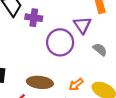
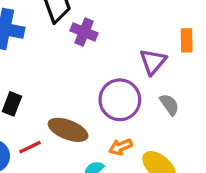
purple circle: (60, 42) -> (120, 100), moved

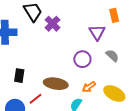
purple cross: (84, 32) -> (52, 24), turned 35
purple circle: (120, 100) -> (82, 59), size x0.7

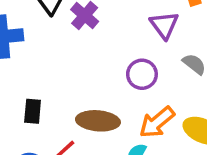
orange arrow: (89, 87) -> (157, 122), size x1.5

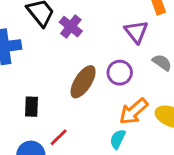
brown ellipse: (98, 121) -> (83, 82), moved, turned -60

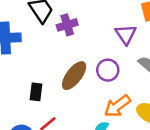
purple cross: (71, 27) -> (67, 25), turned 30
black rectangle: (31, 107) -> (36, 92), moved

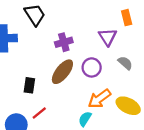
purple cross: (67, 25) -> (64, 42), moved

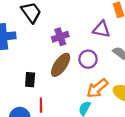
purple triangle: (108, 37) -> (101, 29), turned -42
red line: (39, 113) -> (41, 105), turned -48

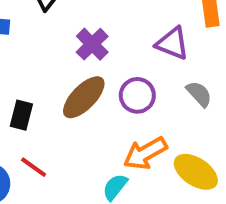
purple cross: (60, 37) -> (92, 44), turned -35
red line: (41, 105) -> (34, 167), turned -64

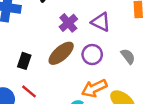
purple triangle: (172, 43) -> (101, 22), moved

